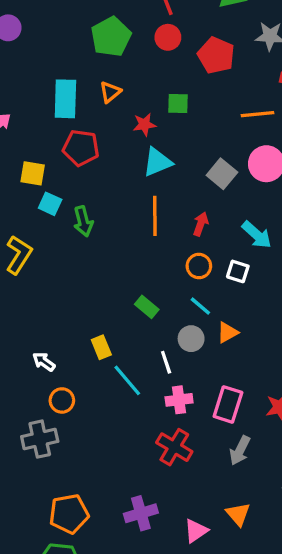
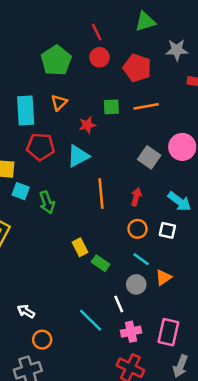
orange line: (258, 114) -> (146, 106), moved
cyan triangle: (157, 162) -> (78, 156), moved
yellow rectangle: (101, 347) -> (80, 247), moved

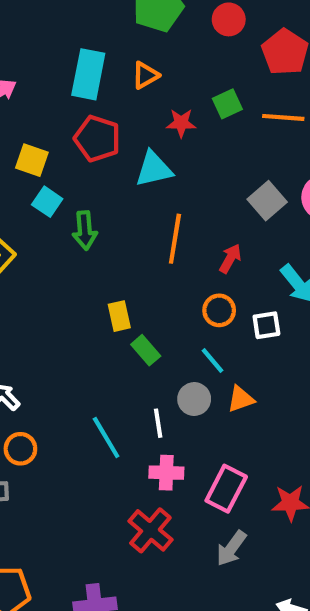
green square: (111, 107) -> (227, 104), turned -36
white square: (167, 230) -> (266, 325), turned -36

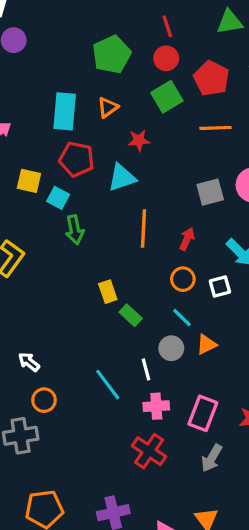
green square: (227, 104) -> (167, 97), moved, size x1.4
gray square: (267, 201) -> (210, 192), turned 32
cyan square: (47, 202) -> (58, 198), moved

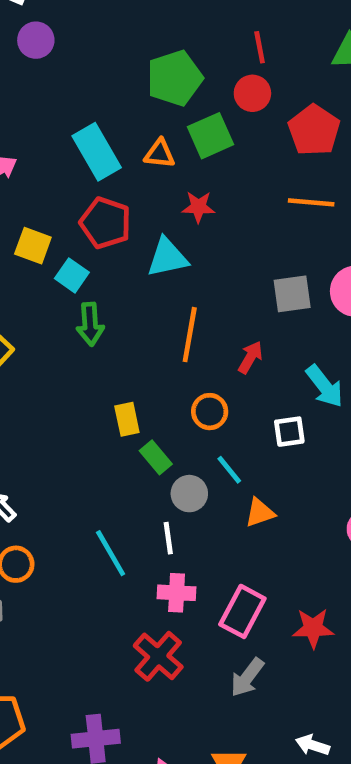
green square: (167, 97) -> (211, 136), moved
orange triangle: (108, 107) -> (160, 154), turned 35
cyan rectangle: (65, 111) -> (97, 152), turned -42
orange circle: (183, 279) -> (210, 412), moved
gray circle: (171, 348) -> (189, 494), moved

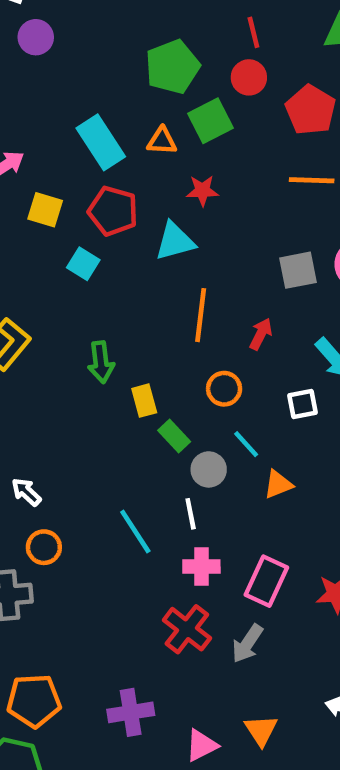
yellow square: (33, 246) -> (45, 210), moved
green arrow: (90, 324) -> (101, 362), moved
gray arrow: (247, 677) -> (247, 644), moved

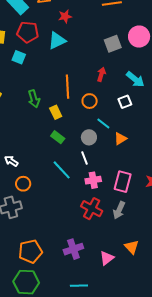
orange line: (201, 315) -> (68, 87), moved
green rectangle: (174, 436) -> (58, 137), moved

